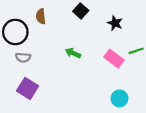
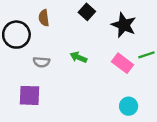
black star: (115, 23) -> (124, 25), size x1.5
gray semicircle: (23, 57) -> (41, 62), moved
purple square: (28, 88) -> (30, 95), turned -30

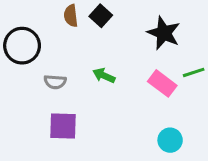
black square: (87, 12) -> (101, 16), moved
brown semicircle: (44, 18) -> (71, 16), moved
purple square: (30, 95) -> (63, 126), moved

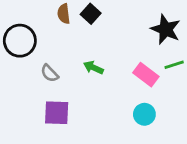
black star: (164, 33) -> (166, 29), moved
gray semicircle: (55, 82) -> (50, 73), turned 42
cyan circle: (170, 140) -> (144, 114), moved

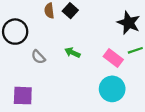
purple square: (57, 113) -> (23, 96), moved
cyan circle: (144, 114) -> (112, 89), size x1.5

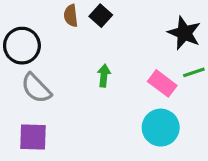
green arrow: (72, 53) -> (104, 76), turned 72
gray semicircle: (38, 57) -> (36, 88), moved, size x1.5

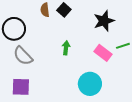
black star: (184, 33) -> (104, 21), moved, turned 30
cyan circle: (161, 128) -> (90, 84), moved

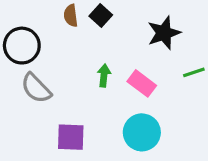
pink rectangle: (103, 53) -> (142, 83), moved
purple square: (21, 87) -> (71, 137), moved

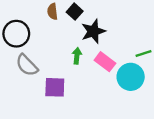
black star: (164, 33) -> (93, 31), moved
cyan circle: (142, 132) -> (131, 77), moved
purple square: (71, 137) -> (55, 87), moved

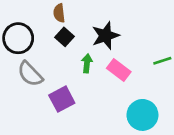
black square: (75, 12) -> (64, 37), moved
cyan circle: (131, 77) -> (142, 115), moved
purple square: (55, 87) -> (62, 99), turned -30

